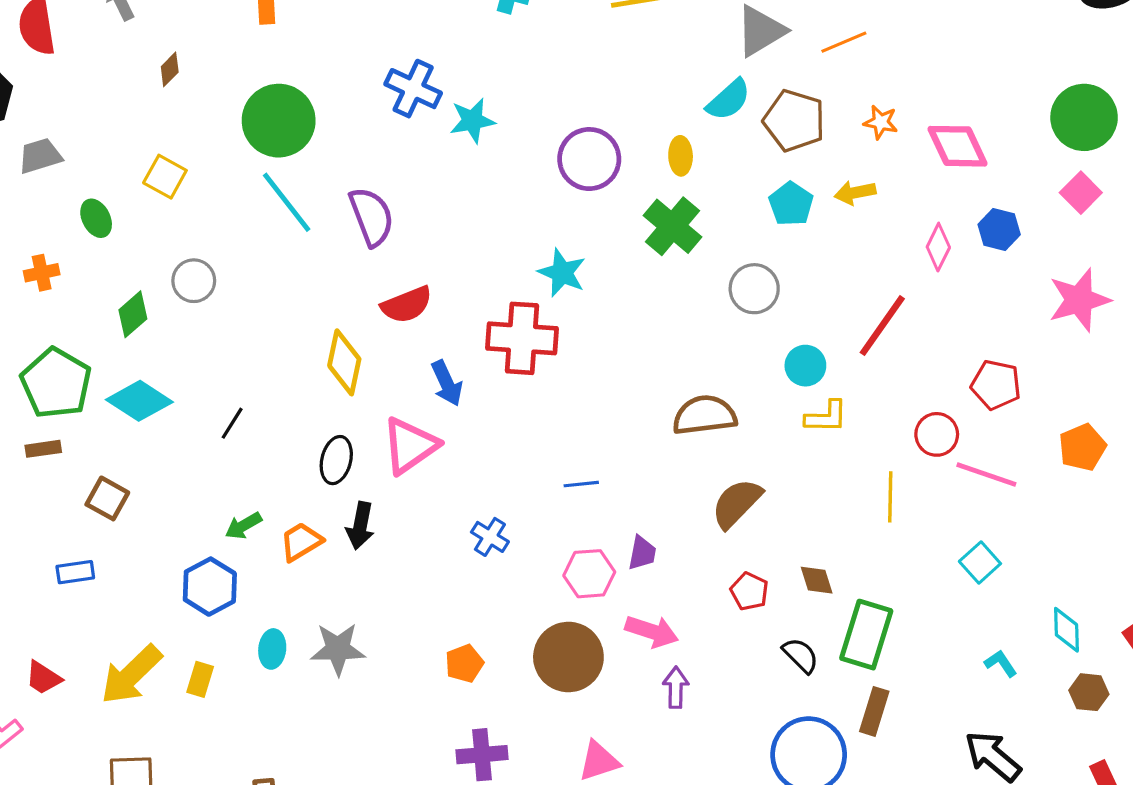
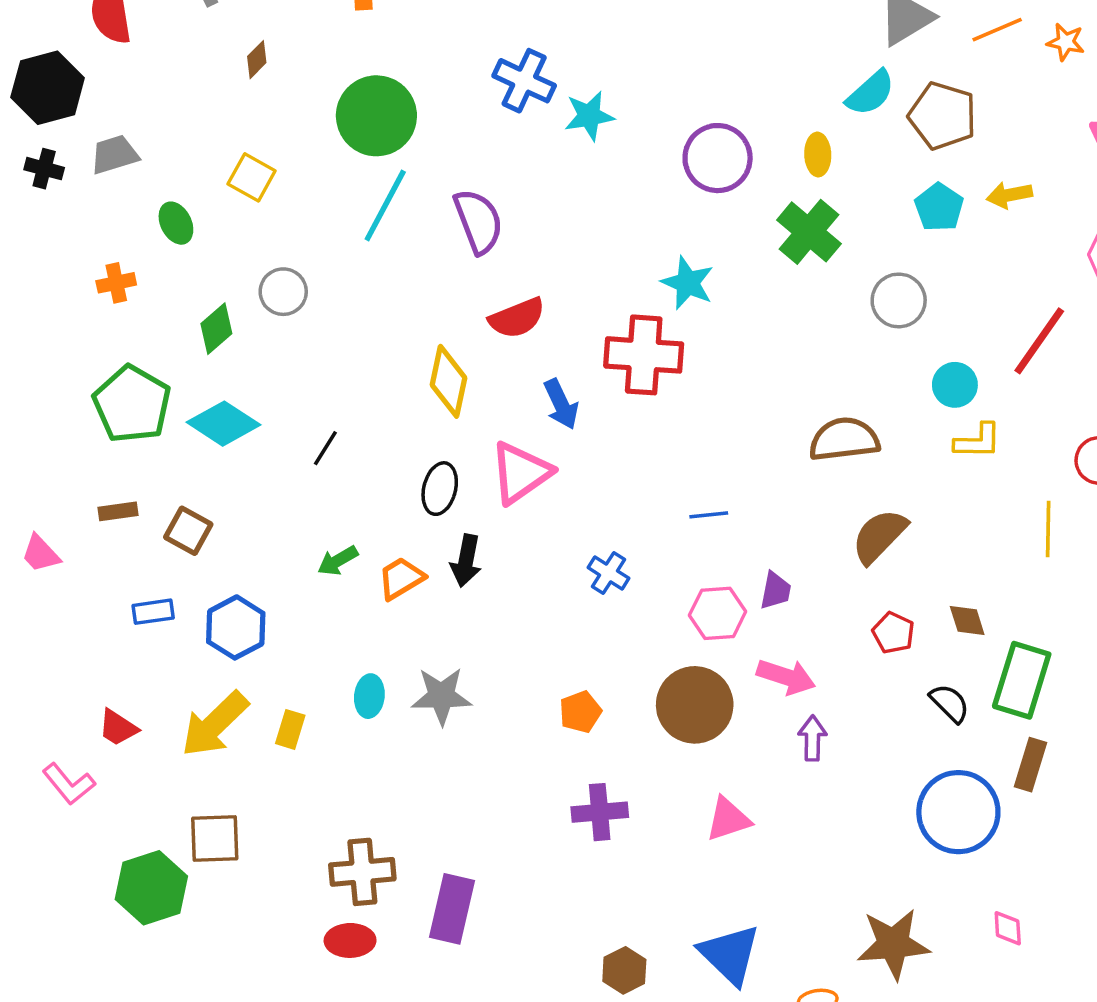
orange star: (881, 122) -> (1066, 42), moved
cyan line: (287, 202) -> (385, 206), turned 66
brown rectangle: (43, 449) -> (118, 511), moved
blue hexagon: (210, 587) -> (236, 627), moved

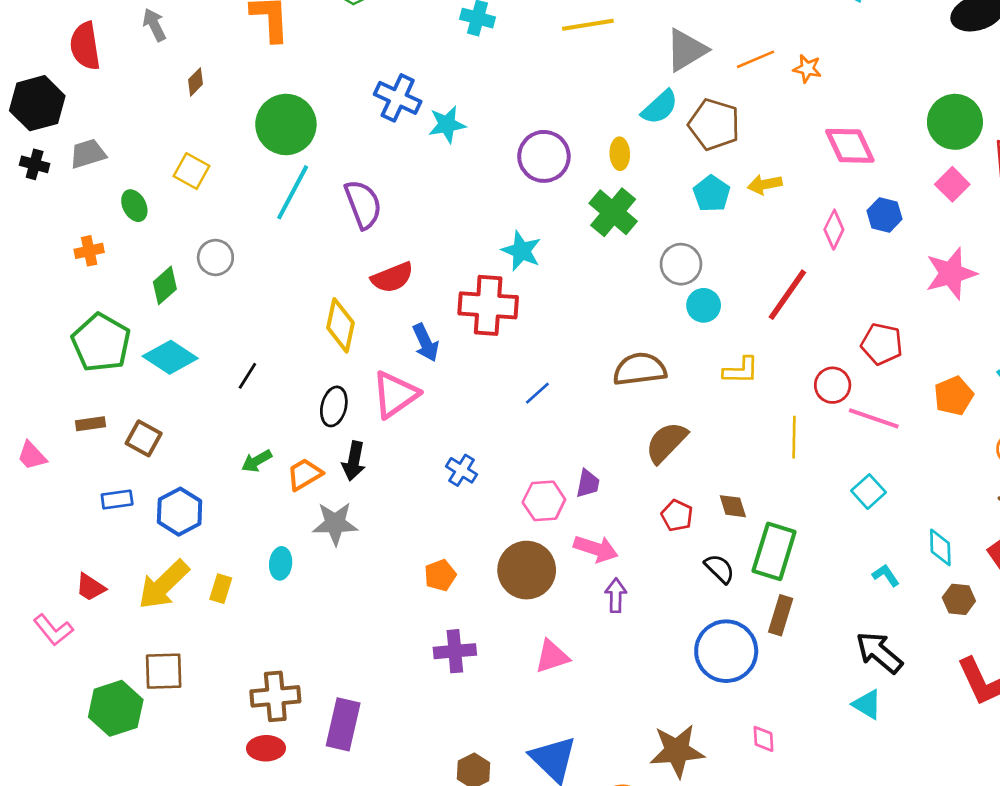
cyan circle: (955, 385) -> (704, 305), moved
blue line: (709, 515) -> (537, 393), moved, turned -36
gray star: (441, 696) -> (335, 523), moved

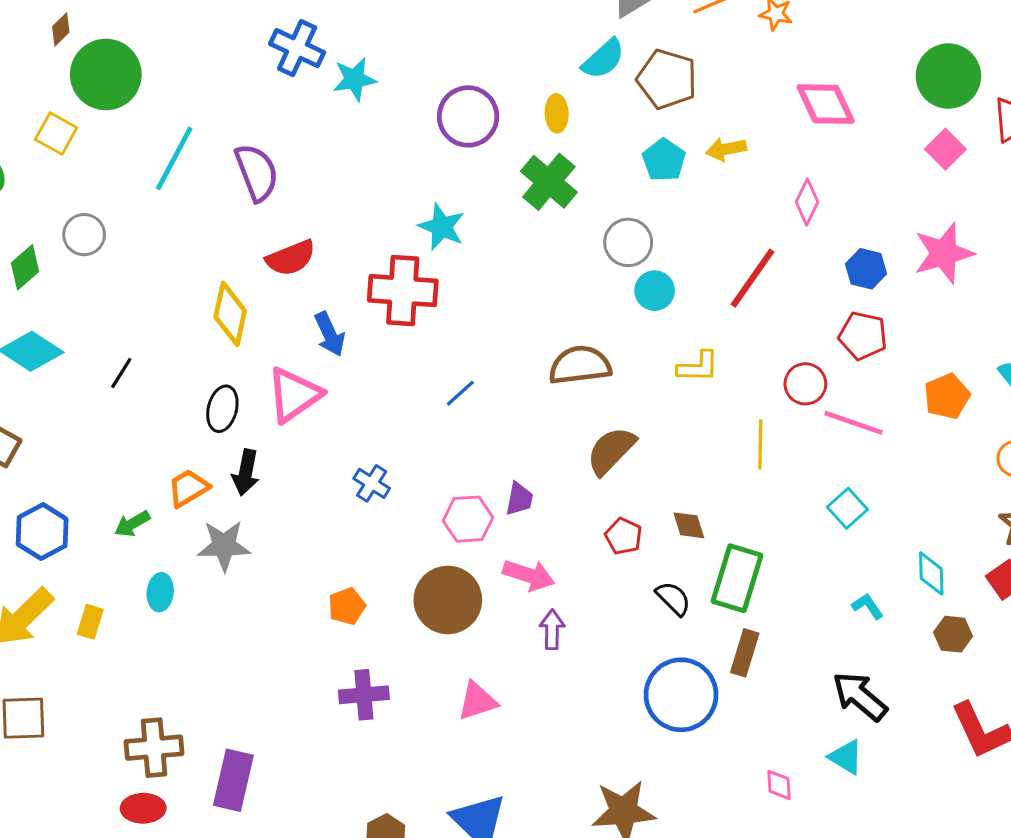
green circle: (286, 124) -> (106, 75), moved
blue hexagon: (884, 215) -> (866, 269), moved
green arrow: (257, 461) -> (132, 524), moved
pink diamond: (763, 739) -> (779, 785), moved

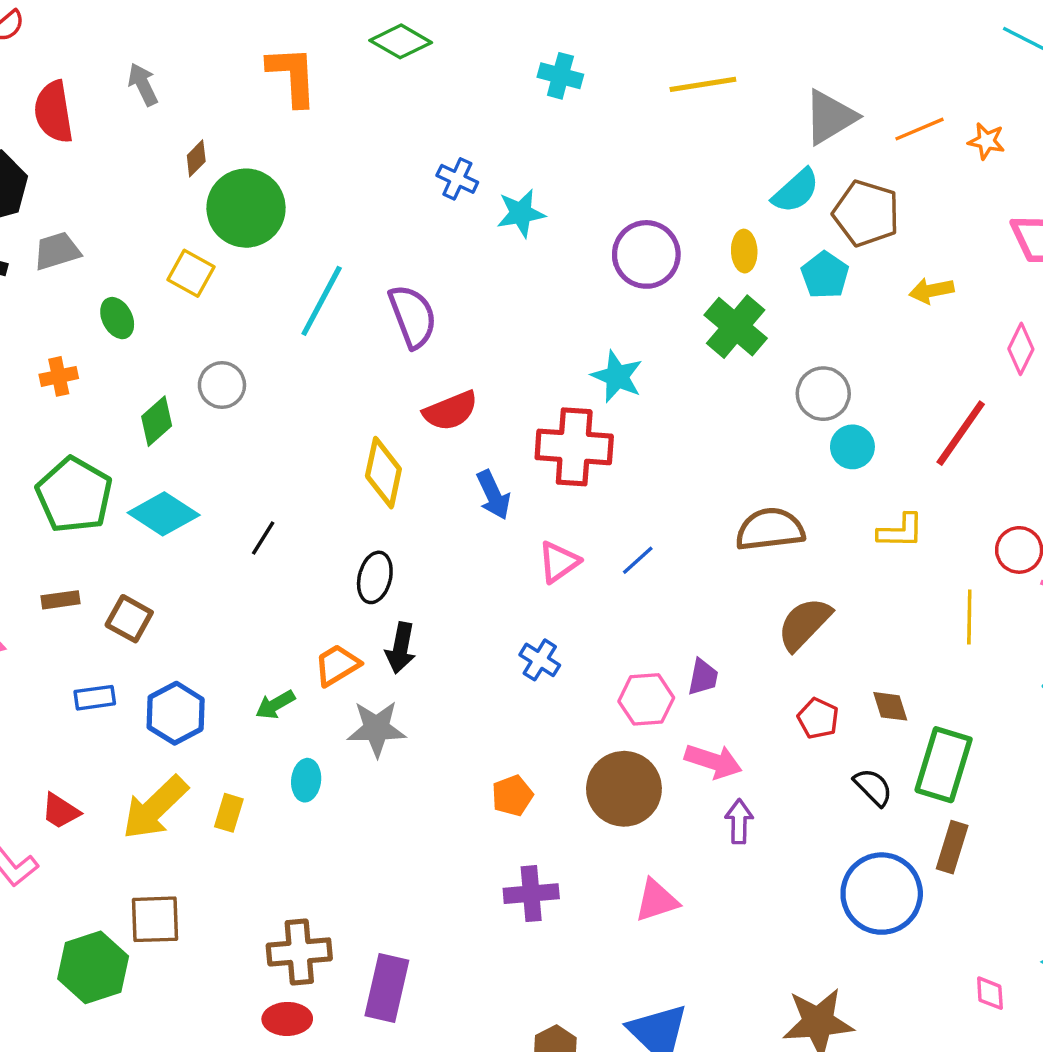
blue cross: (297, 48) -> (457, 179), size x0.7
cyan pentagon: (664, 160) -> (825, 275), moved
pink triangle: (294, 395) -> (559, 562), moved, size x0.7

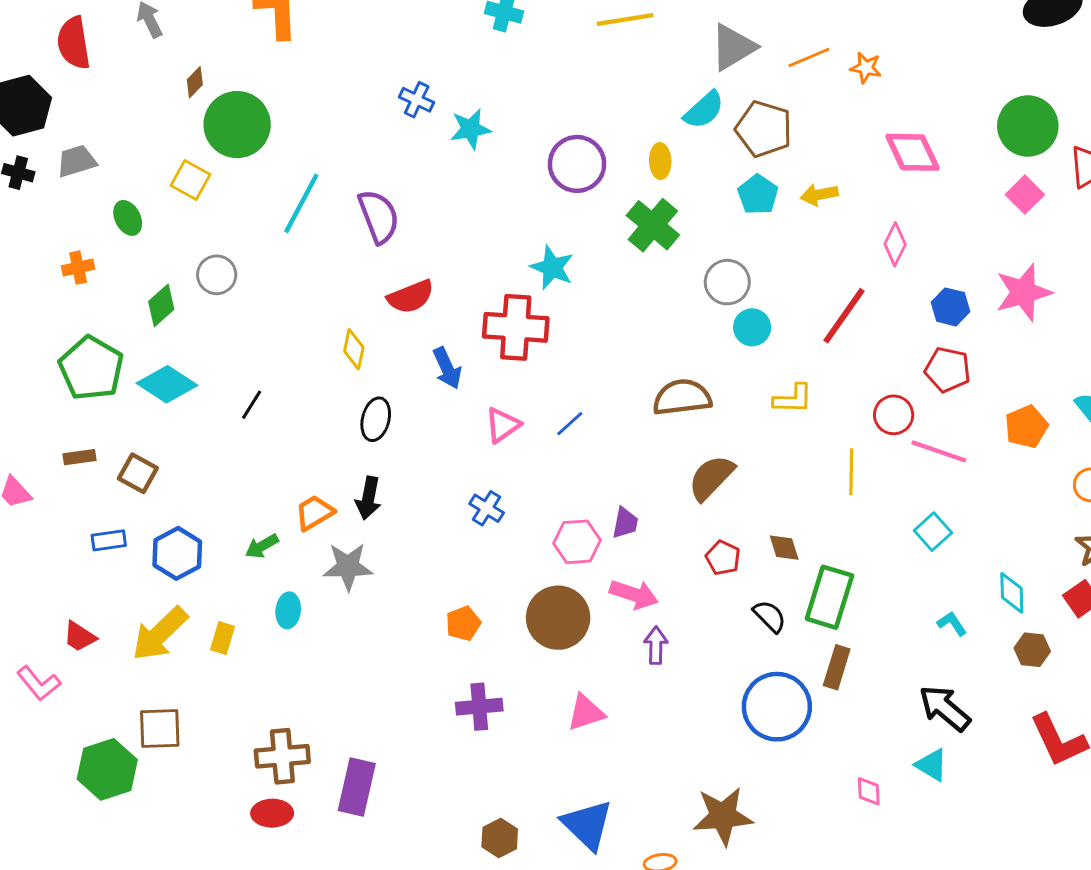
cyan pentagon: (825, 275) -> (758, 195), moved
yellow diamond: (383, 473) -> (354, 349), size x0.7
black ellipse: (375, 577) -> (376, 419), moved

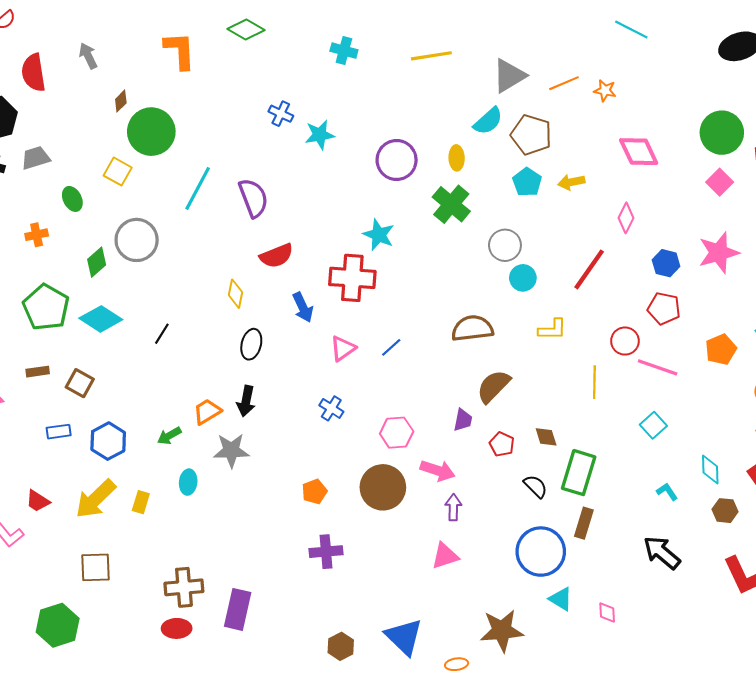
gray circle: (217, 275) -> (137, 240), size x1.5
purple trapezoid: (625, 523) -> (463, 420), moved
pink triangle: (586, 712) -> (445, 556), moved
cyan triangle: (932, 765) -> (561, 599), moved
green hexagon: (107, 769) -> (58, 625), moved

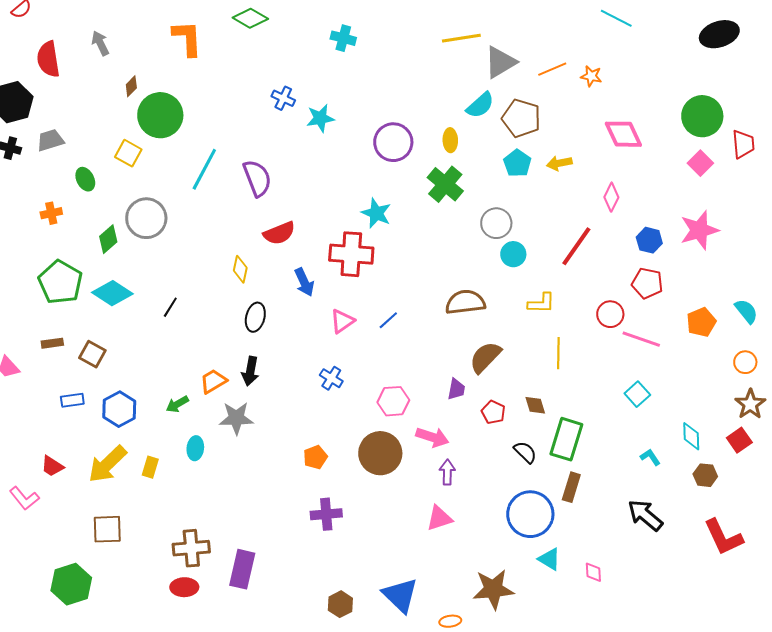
yellow line: (431, 56) -> (461, 38), moved
yellow line: (594, 382) -> (558, 353), moved

